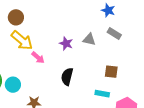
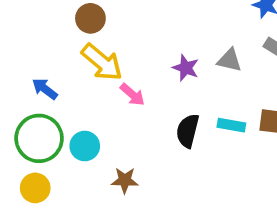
cyan rectangle: (102, 94) -> (231, 125), moved

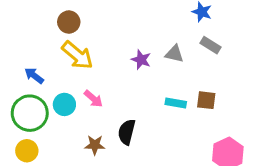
pink arrow: (132, 95) -> (93, 99), moved
black semicircle: (188, 131) -> (127, 132), moved
cyan circle: (85, 146) -> (64, 104), moved

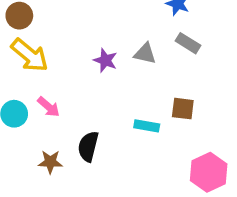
cyan rectangle: (176, 103) -> (147, 126), moved

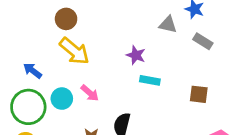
gray triangle: (145, 53) -> (168, 24), moved
cyan rectangle: (147, 126) -> (150, 80), moved

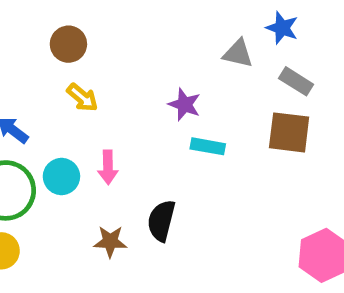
yellow arrow: (74, 51) -> (82, 98), size x0.6
pink arrow: (90, 93) -> (108, 167), turned 48
brown square: (199, 94) -> (289, 132), moved, size x1.4

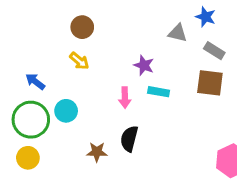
brown circle: (68, 44) -> (82, 27), moved
pink arrow: (108, 167) -> (125, 98), moved

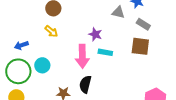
blue arrow: (35, 81) -> (21, 45), turned -56
pink arrow: (125, 98) -> (82, 56), size x1.6

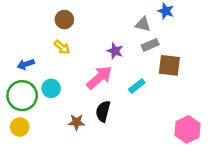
gray rectangle: (143, 24) -> (150, 45), moved, turned -56
cyan rectangle: (105, 52) -> (137, 86), moved, turned -48
pink arrow: (82, 56) -> (99, 77), turned -130

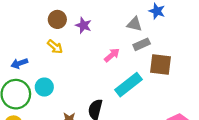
purple star: (115, 51) -> (83, 25), moved
pink arrow: (99, 77) -> (112, 55), moved, size x0.6
cyan rectangle: (137, 86) -> (128, 85), size x1.6

